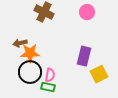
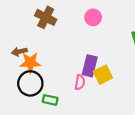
yellow square: (99, 74) -> (103, 75), moved
pink semicircle: (50, 75) -> (80, 82), moved

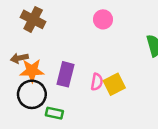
brown cross: (46, 17) -> (33, 19), moved
purple rectangle: (90, 66) -> (66, 74), moved
pink semicircle: (80, 82) -> (97, 82), moved

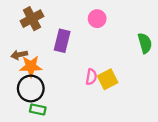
brown cross: (33, 19) -> (32, 19), turned 35
purple rectangle: (66, 74) -> (62, 41), moved
green rectangle: (54, 113) -> (38, 109), moved

